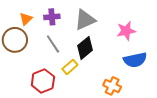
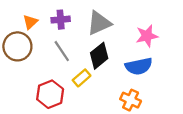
blue semicircle: (135, 60) -> (139, 66), moved

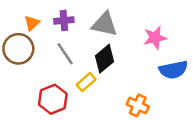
gray triangle: (99, 23) -> (105, 24), turned 36
blue semicircle: (139, 66) -> (173, 70), moved

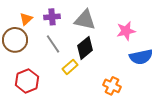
red hexagon: (53, 99) -> (27, 81), moved

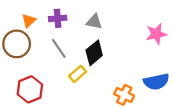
gray triangle: (85, 20) -> (94, 22), size x0.7
pink star: (126, 31) -> (156, 34), moved
blue semicircle: (141, 57) -> (156, 82), moved

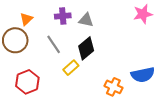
purple cross: (58, 18) -> (63, 16), moved
pink star: (156, 34) -> (143, 14), moved

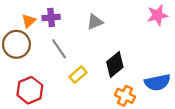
purple cross: (63, 16) -> (51, 17), moved
gray triangle: (86, 20) -> (95, 22), turned -35
black diamond: (86, 48) -> (115, 64), moved

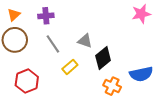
orange triangle: (29, 21) -> (14, 15), moved
gray triangle: (95, 22) -> (85, 41), moved, turned 42

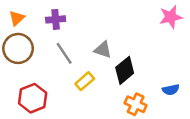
blue semicircle: (141, 74) -> (171, 90), size x0.6

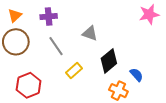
gray triangle: (103, 50) -> (90, 33), moved
blue semicircle: (171, 90) -> (136, 75), moved, turned -120

